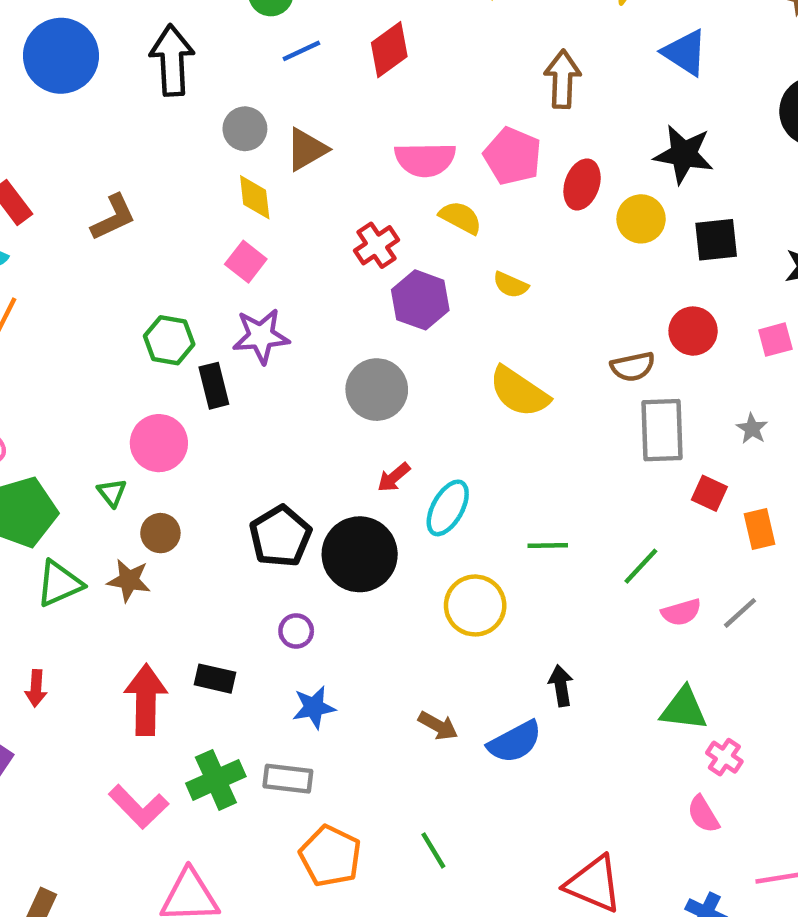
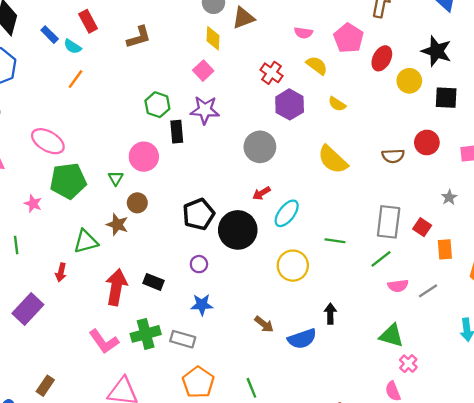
pink semicircle: (425, 159) -> (303, 33), size x0.6
red cross: (377, 245) -> (271, 73), turned -30
gray rectangle: (662, 430) -> (389, 222), moved
green triangle: (59, 584) -> (86, 241), moved

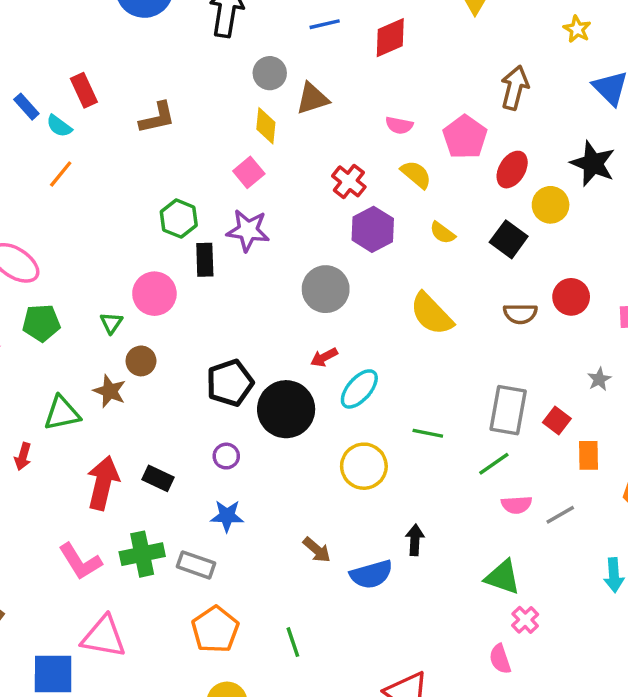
black square: (446, 98) -> (509, 239), moved, turned 30
green pentagon: (68, 181) -> (41, 323), size x0.7

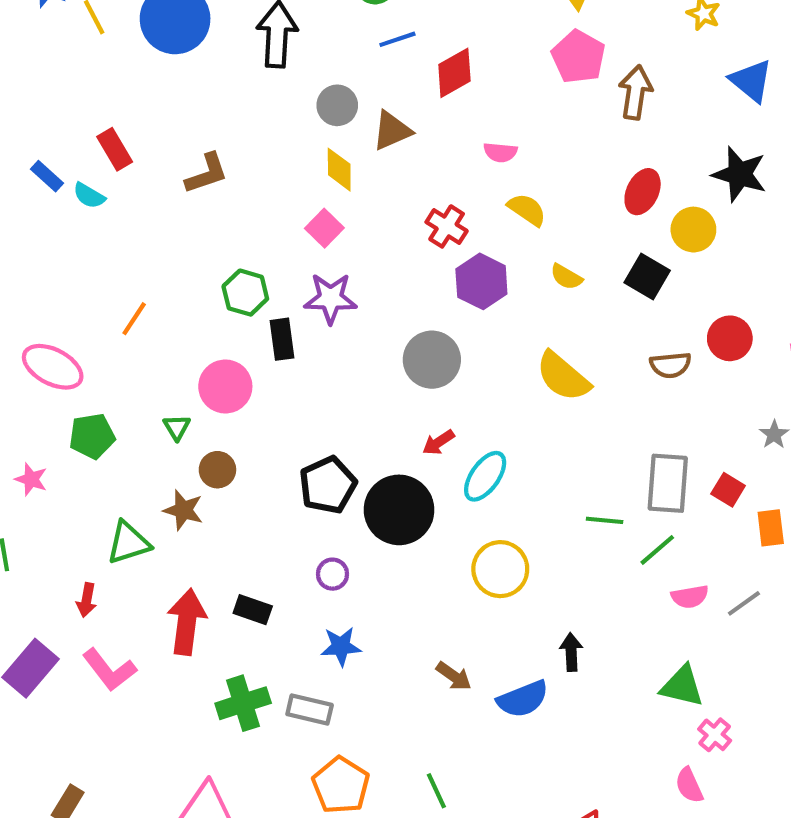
red diamond: (390, 38) -> (454, 73), moved
pink pentagon: (465, 137) -> (578, 57), moved
orange line: (61, 174) -> (134, 319), moved
green line: (428, 433) -> (605, 520), moved
pink L-shape: (80, 562) -> (109, 670), moved

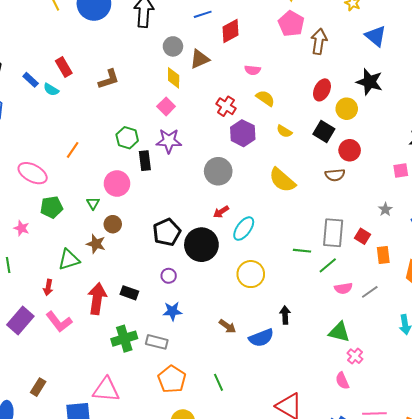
red circle: (730, 338) -> (350, 150), moved

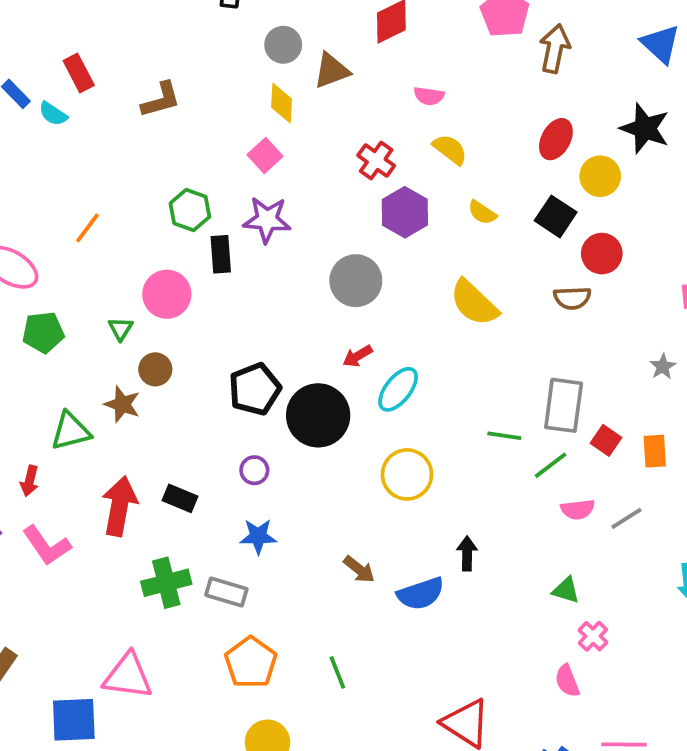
red square: (363, 236) -> (606, 440), moved
green triangle: (339, 332) -> (566, 590), size x0.7

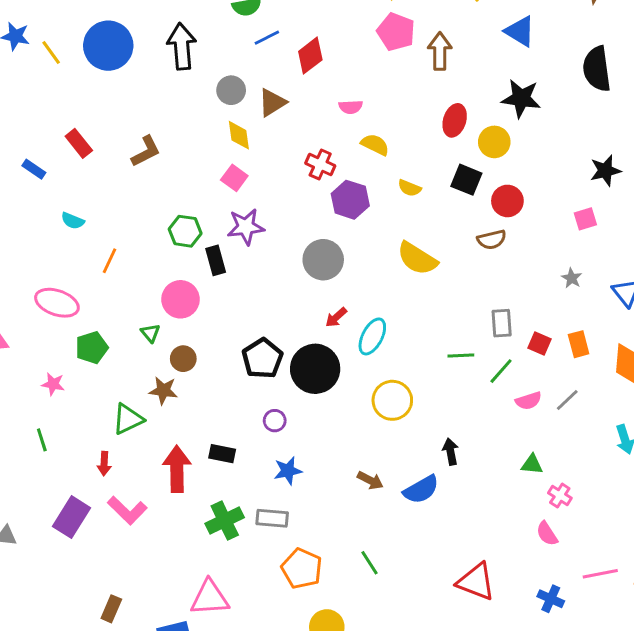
cyan semicircle: (53, 114) -> (73, 221), moved
gray rectangle: (564, 405) -> (502, 323), size x0.7

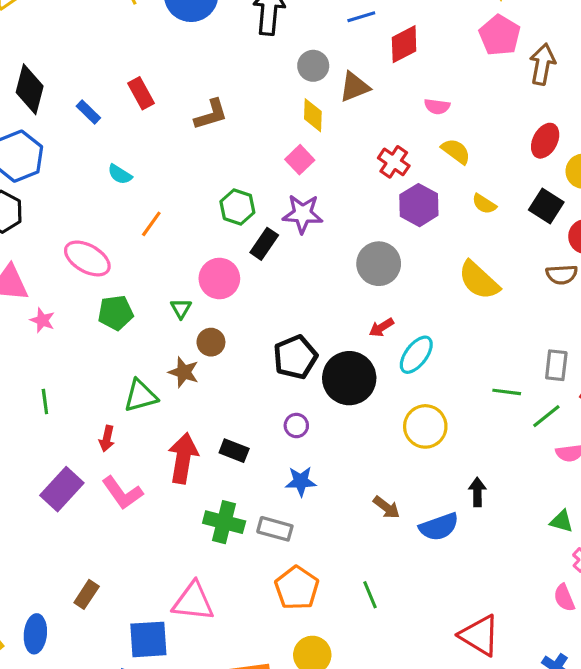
black rectangle: (216, 260) -> (264, 244), turned 40
pink star: (53, 384) -> (42, 320), moved
green cross: (225, 520) -> (224, 522), turned 30

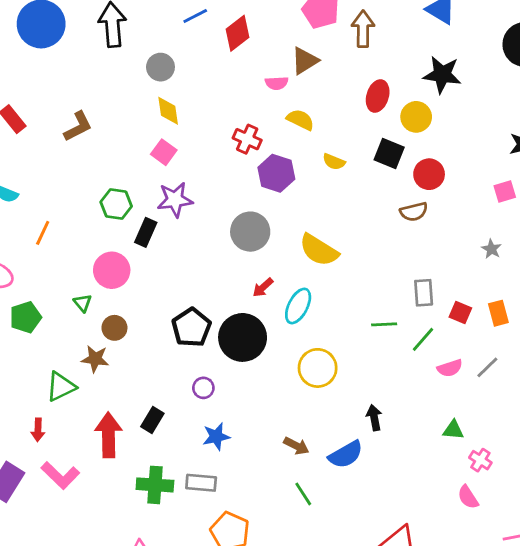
brown triangle: (354, 87) -> (305, 61), moved
yellow semicircle: (479, 280) -> (319, 250), moved
black rectangle: (234, 451) -> (152, 420), turned -70
green line: (370, 595) -> (303, 494), moved

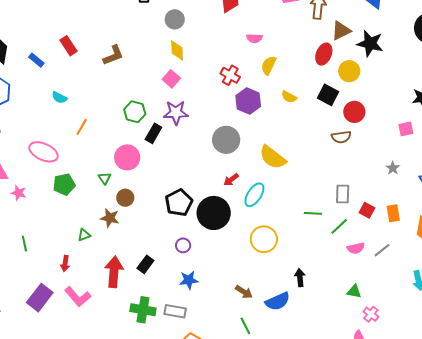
brown triangle: (305, 61) -> (341, 31), moved
yellow semicircle: (300, 120) -> (269, 65), turned -96
green triangle: (61, 387) -> (84, 235), size x0.6

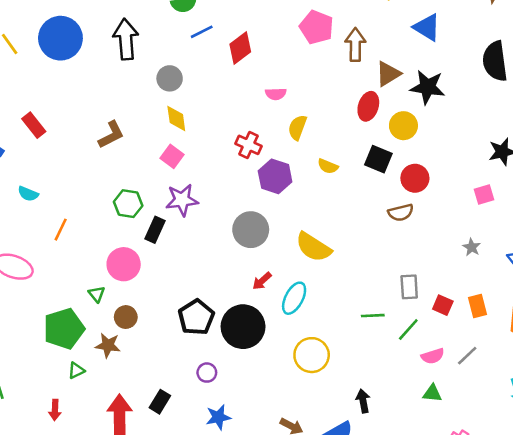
brown L-shape: (113, 55) -> (111, 135), moved
green pentagon: (64, 184) -> (64, 329), moved, size x1.4
green triangle: (354, 291) -> (432, 393), moved

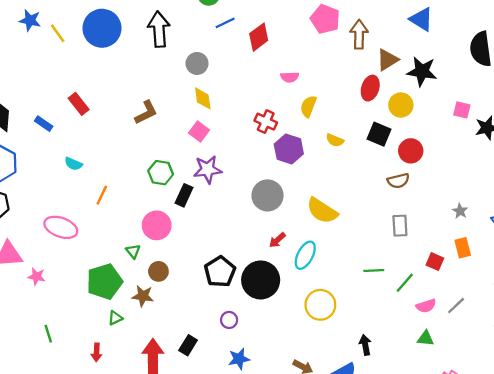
pink square: (484, 195) -> (462, 110), moved, turned 30
gray rectangle: (409, 287) -> (400, 226), moved
orange rectangle: (477, 306) -> (463, 248), moved

